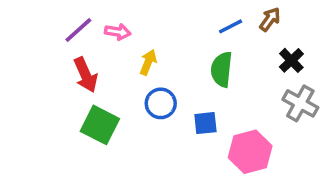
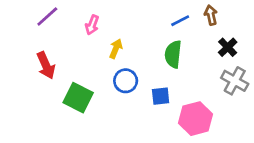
brown arrow: (270, 19) -> (211, 15), turned -48
purple line: (78, 30) -> (47, 16), moved
pink arrow: (118, 32) -> (92, 25), turned 102
red arrow: (86, 75) -> (46, 65), moved

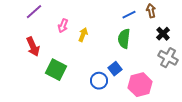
pink arrow: (92, 25) -> (63, 26), moved
blue circle: (126, 81) -> (99, 81), moved
blue square: (161, 96) -> (115, 69), turned -32

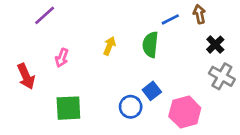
pink arrow: (63, 26) -> (62, 58), moved
green semicircle: (124, 39) -> (150, 45), moved
red arrow: (33, 47) -> (26, 76), moved
green square: (56, 70) -> (68, 108), moved, turned -30

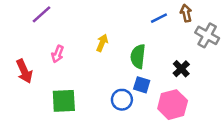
green semicircle: (150, 45) -> (138, 56), moved
black cross: (215, 45) -> (181, 69), moved
gray cross: (222, 76) -> (207, 35), moved
blue square: (152, 91) -> (142, 85), turned -35

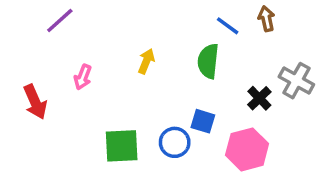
blue line: (159, 18) -> (228, 26), turned 63
gray cross: (207, 35) -> (296, 81), moved
green semicircle: (138, 56) -> (208, 61), moved
green square: (64, 101) -> (122, 146), moved

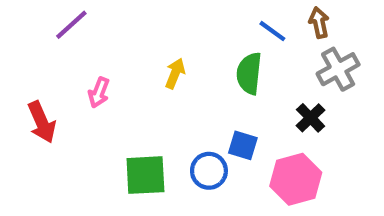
gray cross: (296, 81) -> (338, 69), moved, turned 32

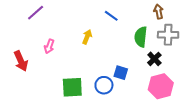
blue line: (272, 31) -> (111, 16), moved
gray cross: (338, 69) -> (168, 35), turned 30
green semicircle: (249, 73) -> (141, 37), moved
pink hexagon: (296, 179) -> (161, 86), moved

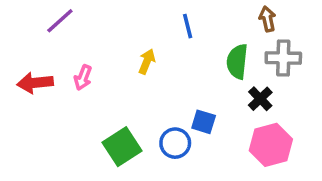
blue line: (111, 16) -> (188, 26), turned 40
red arrow: (21, 61) -> (35, 83), moved, turned 108
green square: (72, 87) -> (122, 147), turned -30

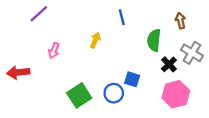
brown arrow: (267, 19) -> (180, 21), moved
gray cross: (283, 58) -> (192, 53), moved, turned 30
red arrow: (35, 83) -> (18, 72), moved

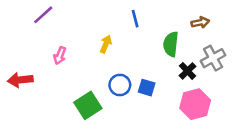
brown arrow: (180, 21) -> (200, 22), turned 91
gray cross: (192, 53) -> (213, 58), turned 30
blue circle: (114, 93) -> (120, 85), moved

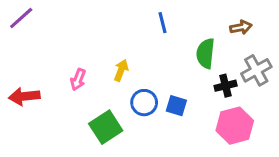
purple line: (43, 15) -> (21, 18), moved
yellow arrow: (106, 44) -> (121, 70), moved
pink arrow: (60, 56) -> (78, 80), moved
black cross: (187, 71) -> (226, 86), turned 30

